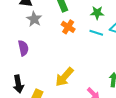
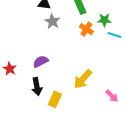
green star: (97, 13) -> (104, 20), moved
purple semicircle: (23, 48) -> (41, 61), moved, turned -105

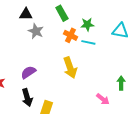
cyan line: (114, 35) -> (88, 42), moved
yellow arrow: (83, 79) -> (70, 68), moved, turned -55

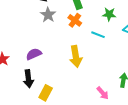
green star: (87, 24) -> (109, 14), moved
orange cross: (71, 35) -> (75, 20), moved

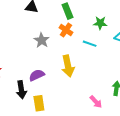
gray star: (48, 15) -> (42, 40), moved
purple semicircle: (34, 54) -> (37, 75), moved
yellow rectangle: (46, 93) -> (39, 103), turned -35

